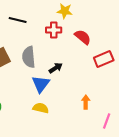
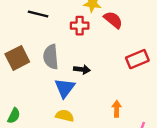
red semicircle: (83, 37) -> (113, 20), moved
black arrow: (56, 68) -> (82, 69), turned 40

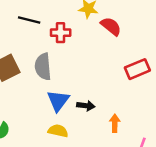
red cross: (80, 26) -> (61, 33), moved
black arrow: (82, 69) -> (86, 106), moved

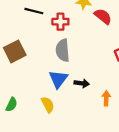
gray semicircle: (43, 67) -> (63, 50), moved
yellow semicircle: (58, 131) -> (48, 105), moved, turned 49

